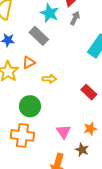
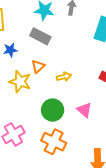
pink triangle: (63, 132) -> (84, 110), moved
orange cross: (22, 135) -> (54, 142), turned 35

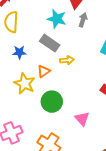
yellow arrow: (64, 77) -> (67, 60), moved
green circle: (53, 110) -> (52, 102), moved

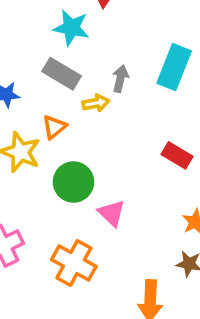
gray arrow: (83, 20) -> (120, 79), moved
pink triangle: (82, 119) -> (112, 213), moved

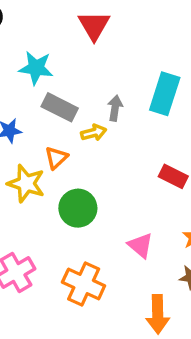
cyan star: (71, 28) -> (36, 68), moved
pink triangle: (112, 213) -> (140, 245), moved

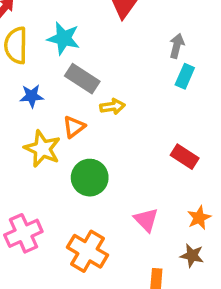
cyan rectangle: (165, 94) -> (185, 76), size x0.6
gray arrow: (115, 108) -> (177, 46), moved

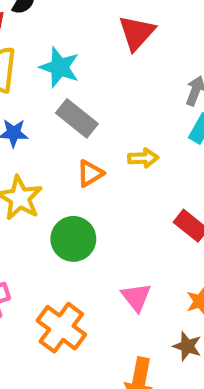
yellow arrow: (112, 107) -> (143, 158), moved
orange triangle: (74, 127) -> (90, 173), moved

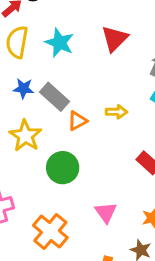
red triangle: (137, 33) -> (115, 39), moved
gray rectangle: (77, 118) -> (54, 97), moved

